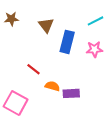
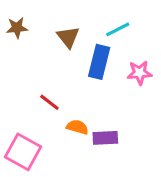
cyan line: (95, 21) -> (118, 29), moved

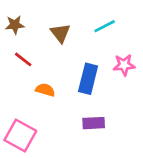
blue rectangle: (99, 62) -> (88, 79), moved
red line: (49, 102) -> (23, 59), moved
orange semicircle: (77, 127) -> (45, 90), moved

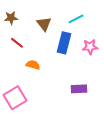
blue rectangle: (88, 79) -> (64, 43), moved
purple rectangle: (94, 123) -> (79, 89), moved
pink square: (20, 135) -> (15, 98), turned 30

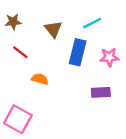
purple rectangle: (79, 89) -> (101, 92), moved
pink square: (15, 98) -> (18, 119), turned -30

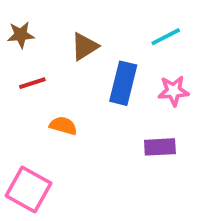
cyan line: (92, 23) -> (166, 37), moved
brown triangle: (53, 29) -> (85, 46), turned 36
red line: (20, 52) -> (32, 83), turned -56

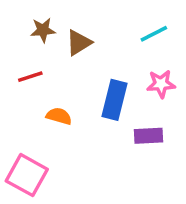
brown star: (21, 35) -> (43, 30), moved
blue rectangle: (123, 83) -> (114, 100), moved

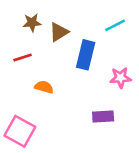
pink star: (161, 84) -> (120, 78), moved
blue rectangle: (114, 100) -> (86, 55), moved
purple rectangle: (148, 136) -> (103, 117), moved

